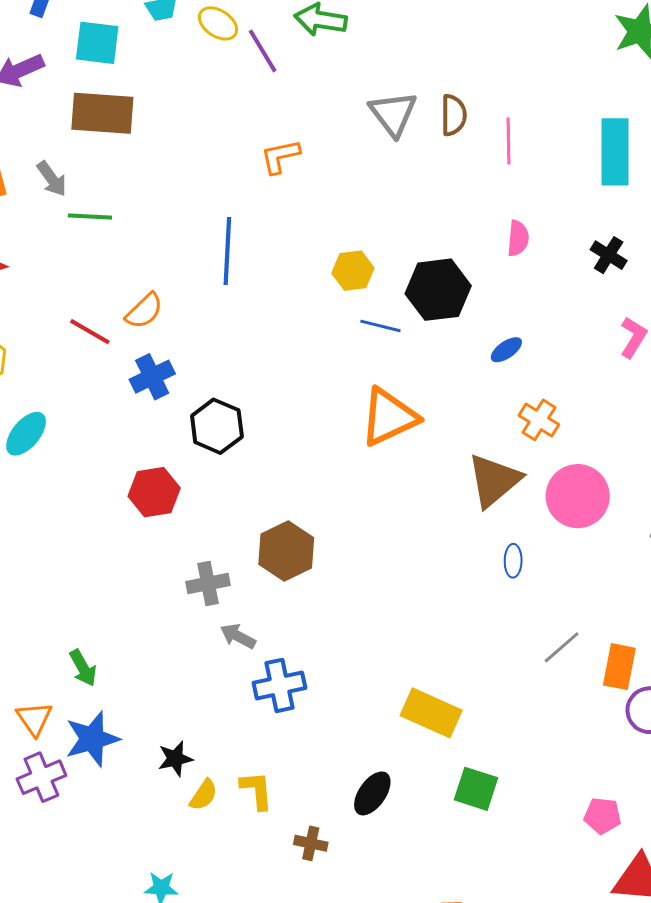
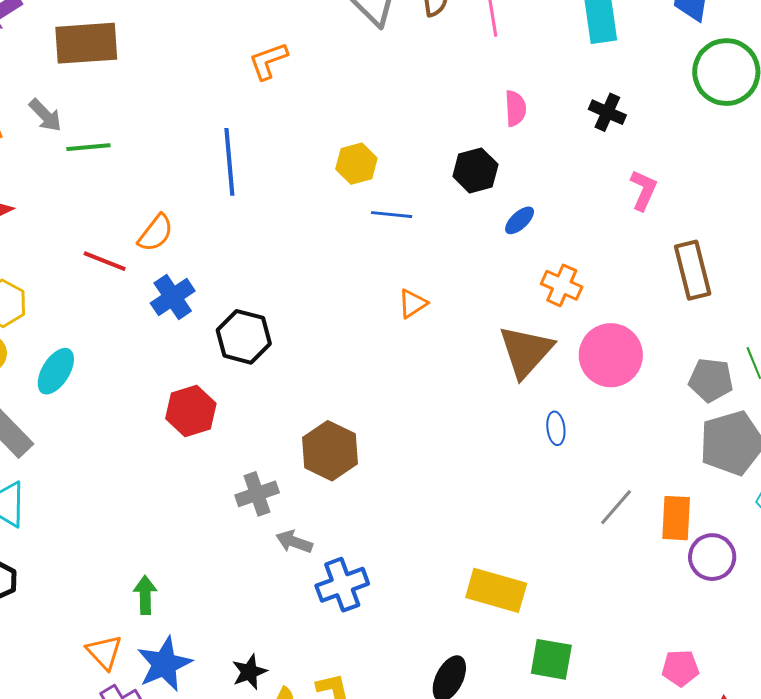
black hexagon: (438, 290) -> (475, 170), moved, size x0.7
orange triangle: (389, 417) -> (413, 304), size x0.5
green arrow: (83, 668) -> (145, 595), turned -144

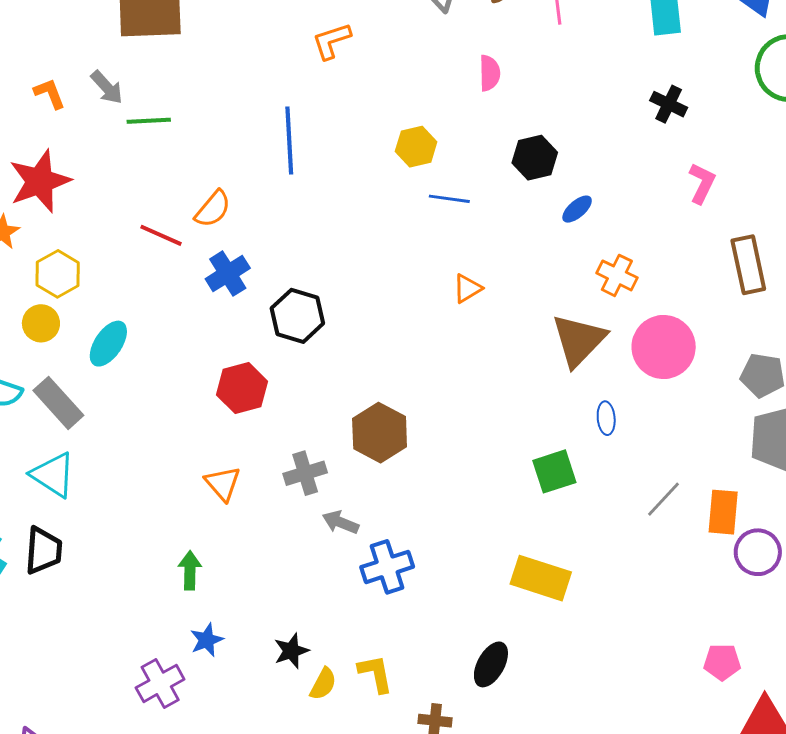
pink semicircle: (515, 108) -> (490, 73), moved
orange triangle: (104, 652) -> (223, 483), moved
green square: (551, 659) -> (554, 471), moved, turned -30
blue star: (164, 664) -> (207, 640), size x0.6

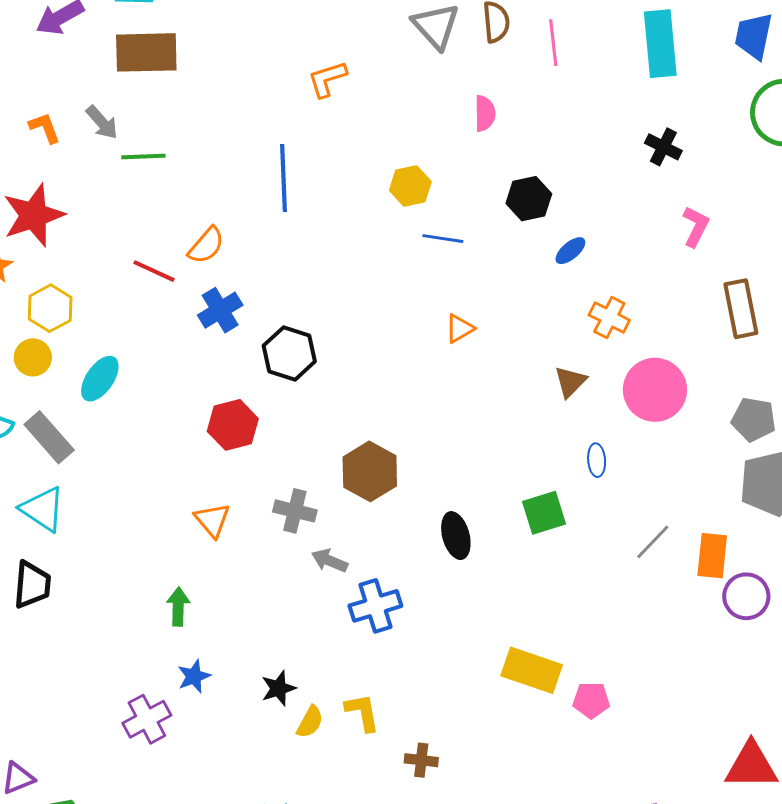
brown triangle: (579, 340) -> (570, 382), size x0.6
gray cross: (305, 473) -> (295, 511), turned 30
yellow rectangle: (541, 578) -> (532, 670), moved
pink pentagon: (722, 662) -> (591, 700), moved
black ellipse: (491, 664) -> (456, 536), moved, turned -45

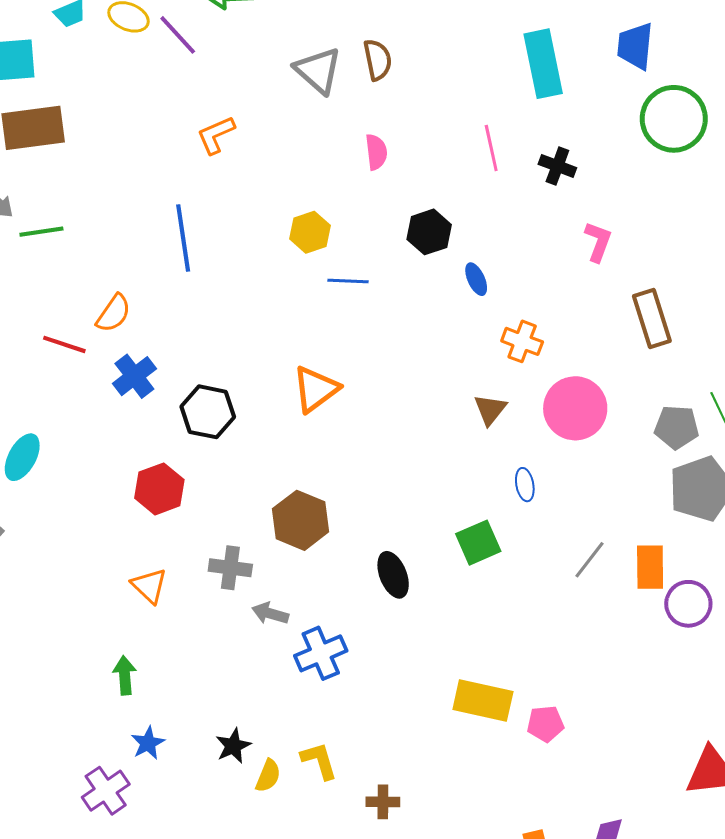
pink line: (553, 43) -> (491, 148), moved
blue ellipse: (570, 251) -> (476, 279), turned -68
orange triangle: (460, 329) -> (316, 389), moved, size x1.6

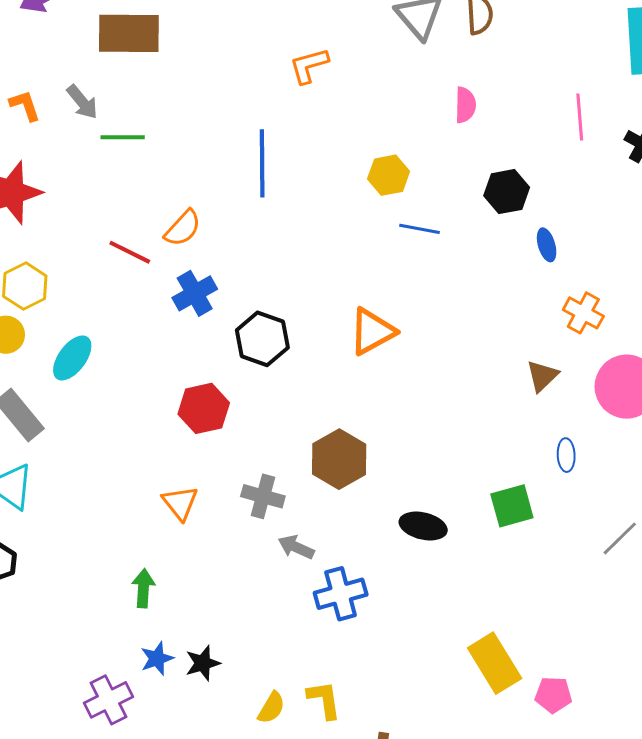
black ellipse: (393, 575) -> (423, 526), turned -63
yellow rectangle: (483, 701) -> (495, 663), turned 38
black star: (233, 746) -> (203, 663), moved

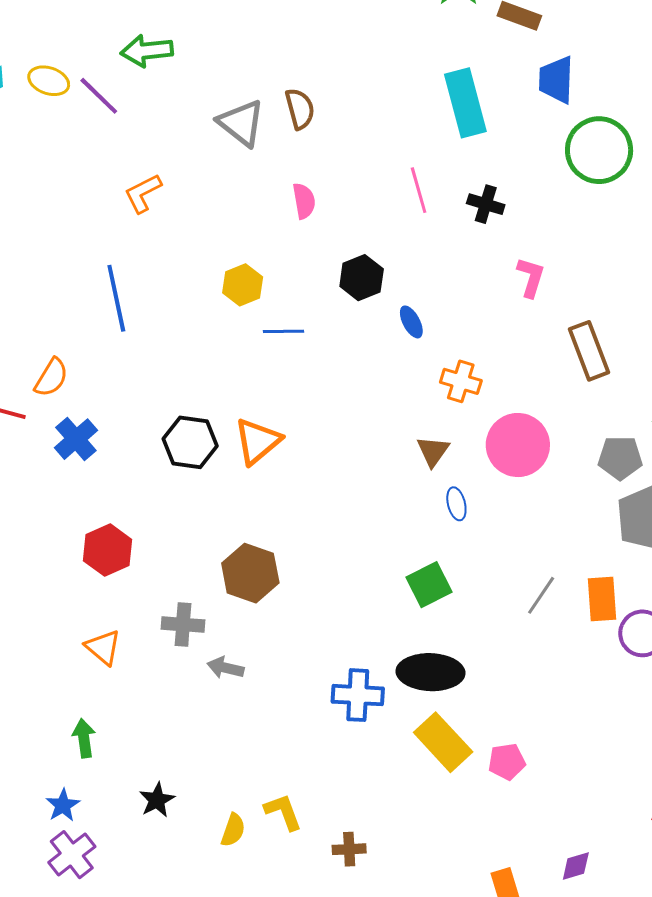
black hexagon: (262, 339) -> (190, 442), moved
blue ellipse: (566, 455) -> (456, 504), moved
black ellipse: (423, 526) -> (431, 672), moved, size x1.4
blue cross: (341, 594) -> (358, 695), moved, turned 30
blue star: (157, 659) -> (63, 805), moved

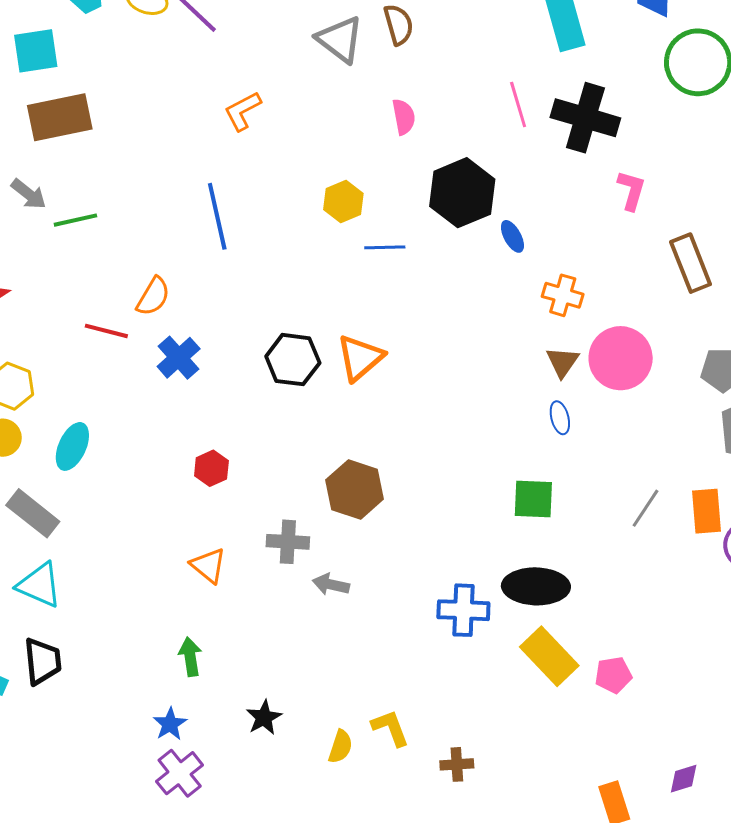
black cross: (486, 204) -> (585, 118), size x1.8
black hexagon: (362, 278) -> (462, 193), size x1.5
brown triangle: (433, 451) -> (563, 362), moved
red hexagon: (107, 550) -> (211, 468), size x0.7
green square: (429, 585) -> (533, 499), turned 30

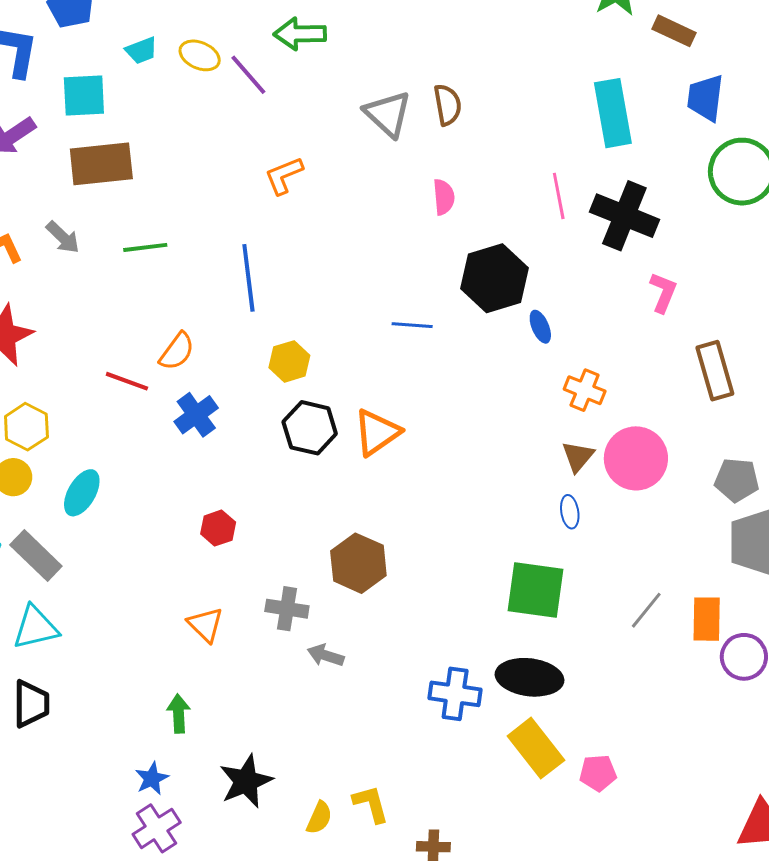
yellow hexagon: (343, 201) -> (289, 361), moved
green line: (75, 220) -> (145, 247), moved
green square: (533, 499) -> (535, 590), size x1.4
cyan triangle: (39, 585) -> (35, 627), turned -42
black star: (264, 718) -> (246, 781), size x1.5

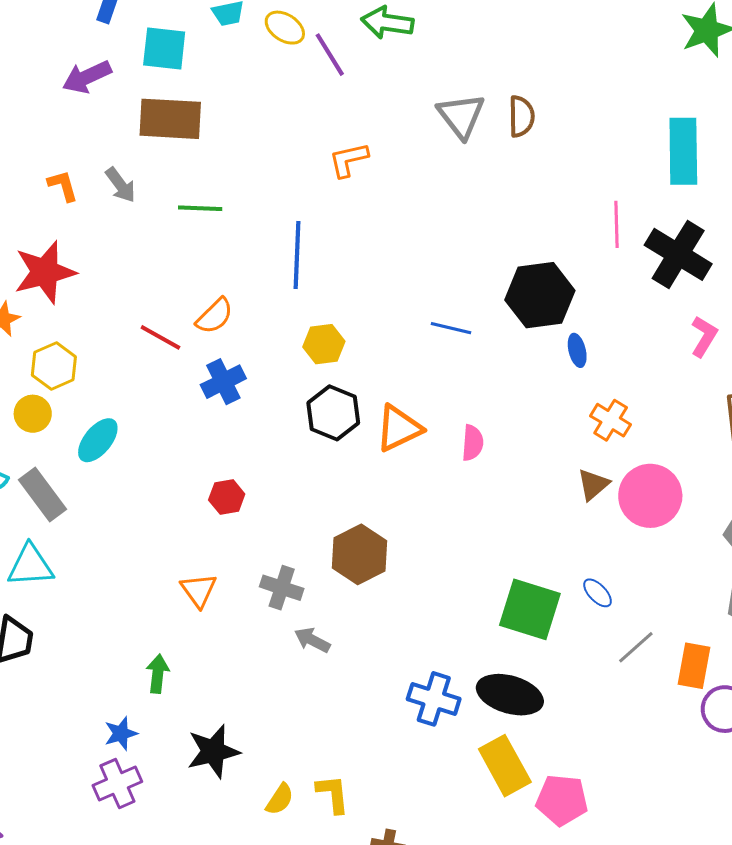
pink semicircle: (444, 197) -> (473, 443), moved
blue ellipse: (570, 512) -> (598, 593), moved, turned -44
pink pentagon: (598, 773) -> (562, 800), size x1.4

